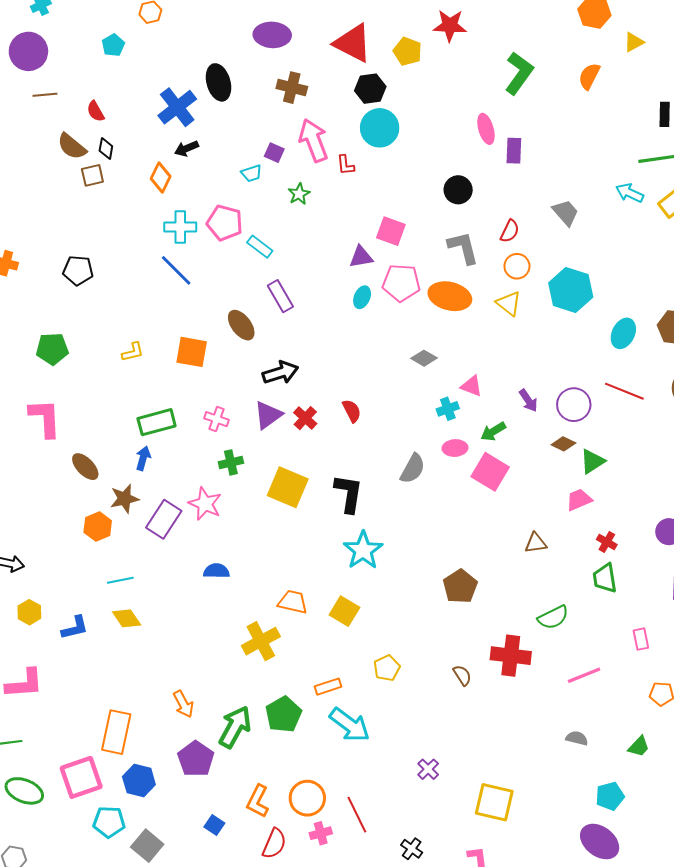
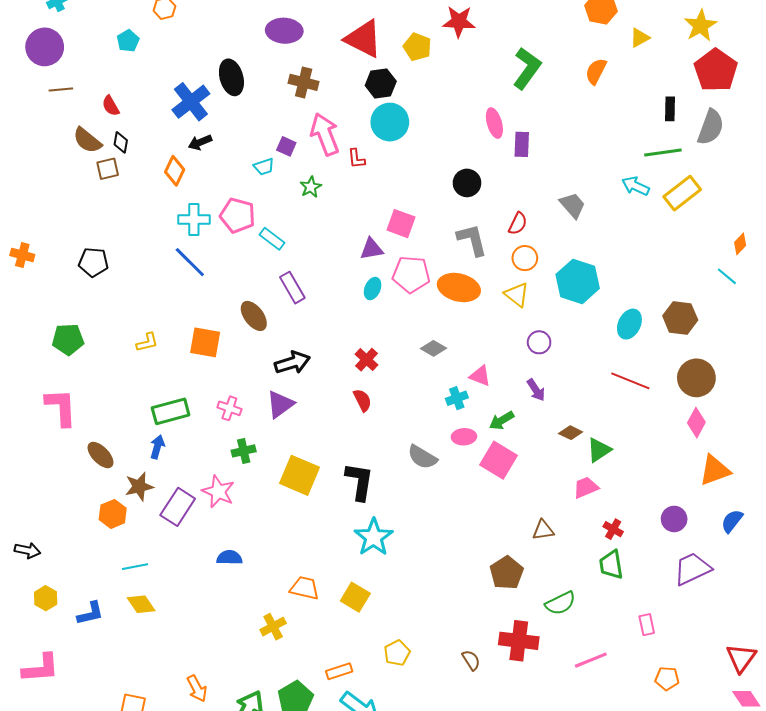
purple circle: (574, 405) -> (539, 342), moved, size x0.7
red cross: (305, 418) -> (366, 360), moved
gray semicircle: (413, 469) -> (422, 457), turned 92
brown pentagon: (460, 586) -> (507, 573), moved
yellow cross: (261, 641) -> (273, 627), size x0.7

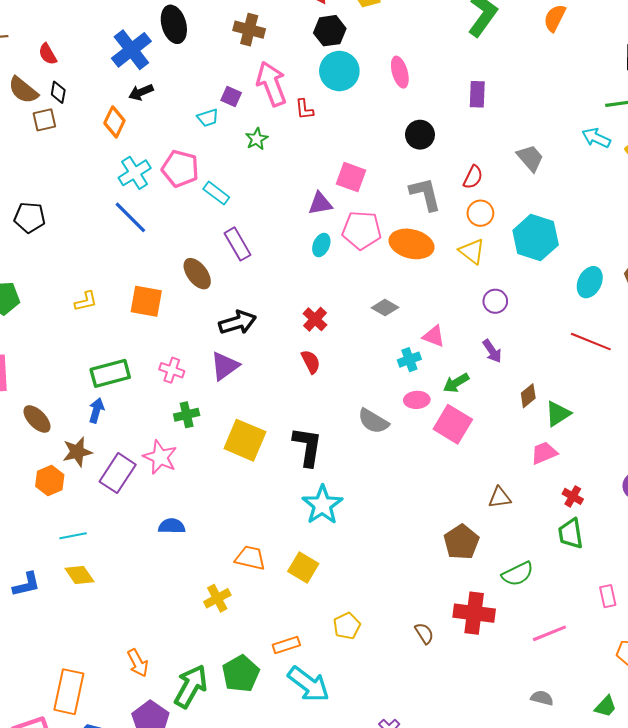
pink ellipse: (494, 123) -> (400, 72), moved
cyan cross: (194, 219) -> (135, 173), turned -32
brown diamond: (571, 433) -> (528, 396), turned -65

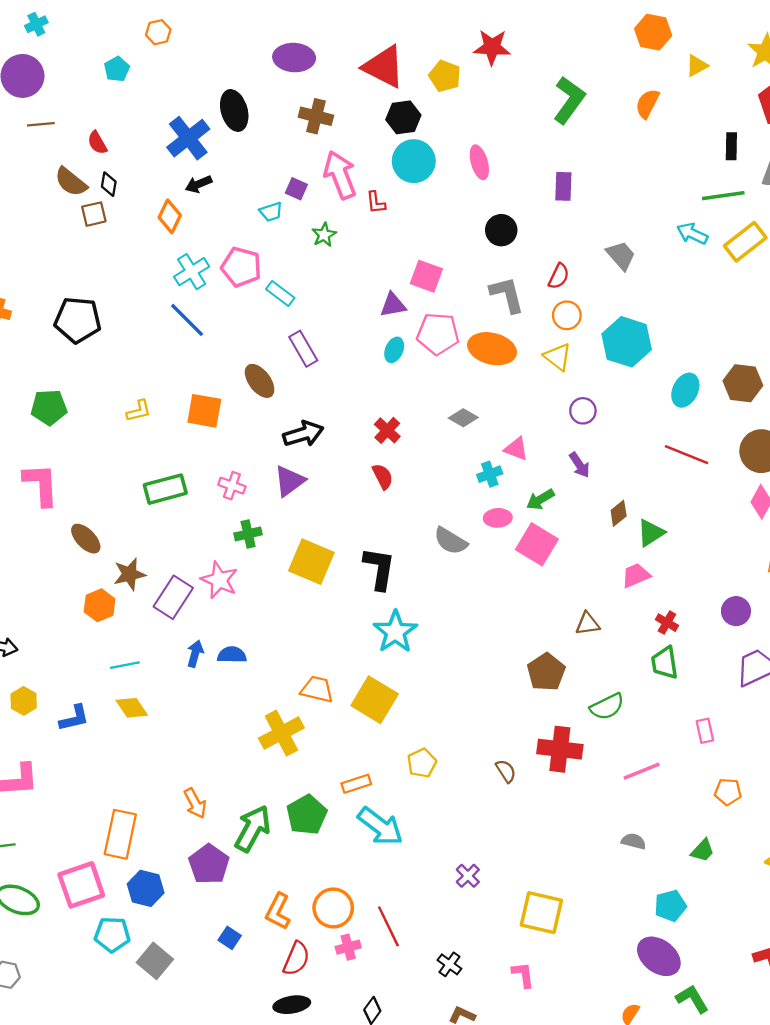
black pentagon: (30, 217) -> (78, 320), size x1.4
blue arrow: (96, 410) -> (195, 654), moved
yellow square: (303, 568) -> (375, 700), size x1.4
yellow cross: (217, 598) -> (281, 733), size x1.5

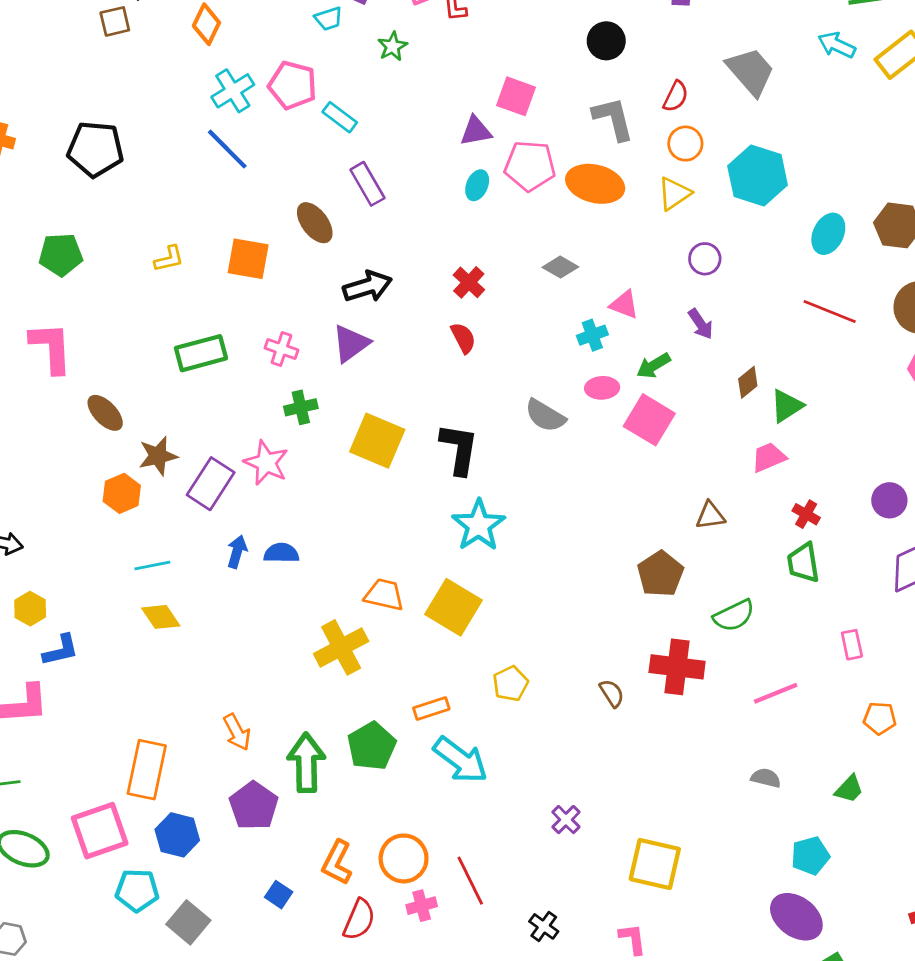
gray trapezoid: (621, 255) -> (751, 71), size x1.4
yellow triangle: (558, 357) -> (674, 194), turned 48
blue L-shape: (74, 718) -> (61, 650), moved
green arrow: (253, 829) -> (306, 763), turned -30

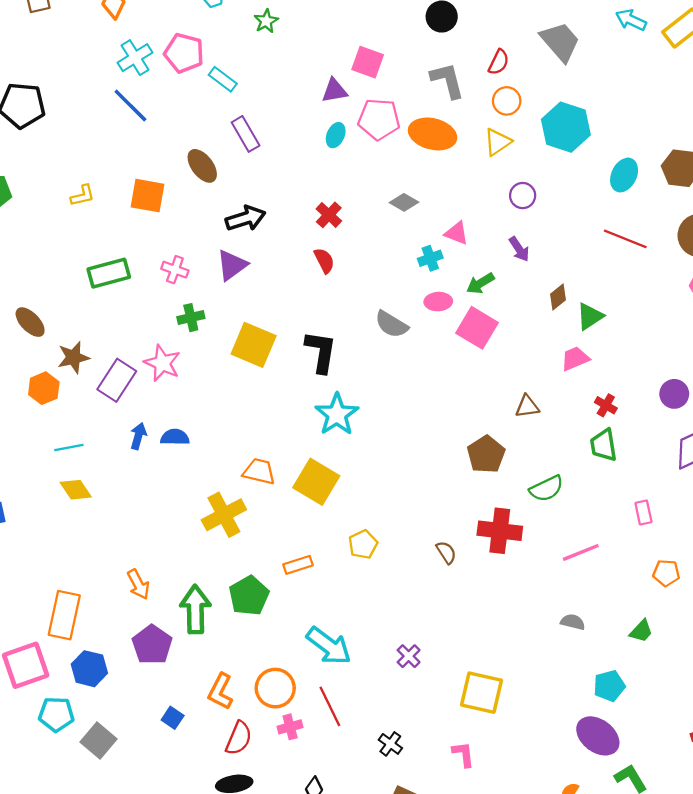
cyan arrow: (460, 760) -> (329, 646), moved

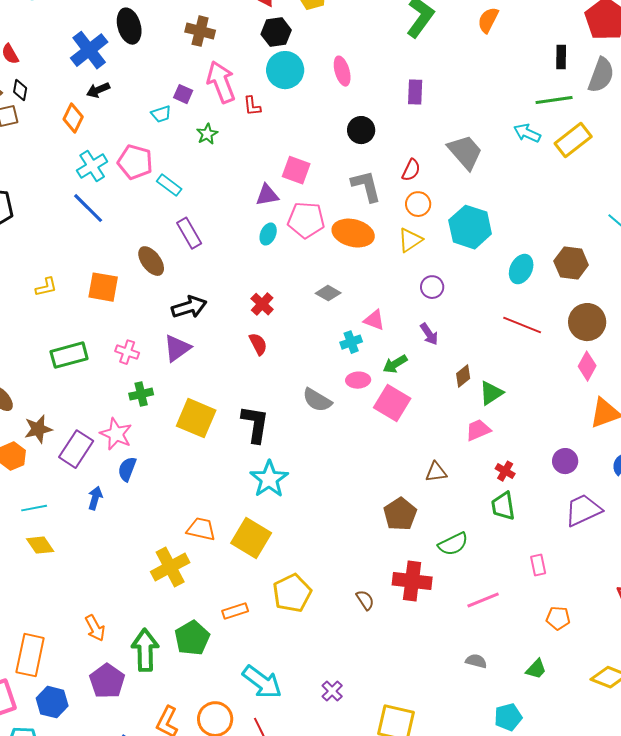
blue semicircle: (175, 437) -> (127, 469), moved, turned -70
yellow pentagon: (363, 544) -> (292, 593), size x1.5

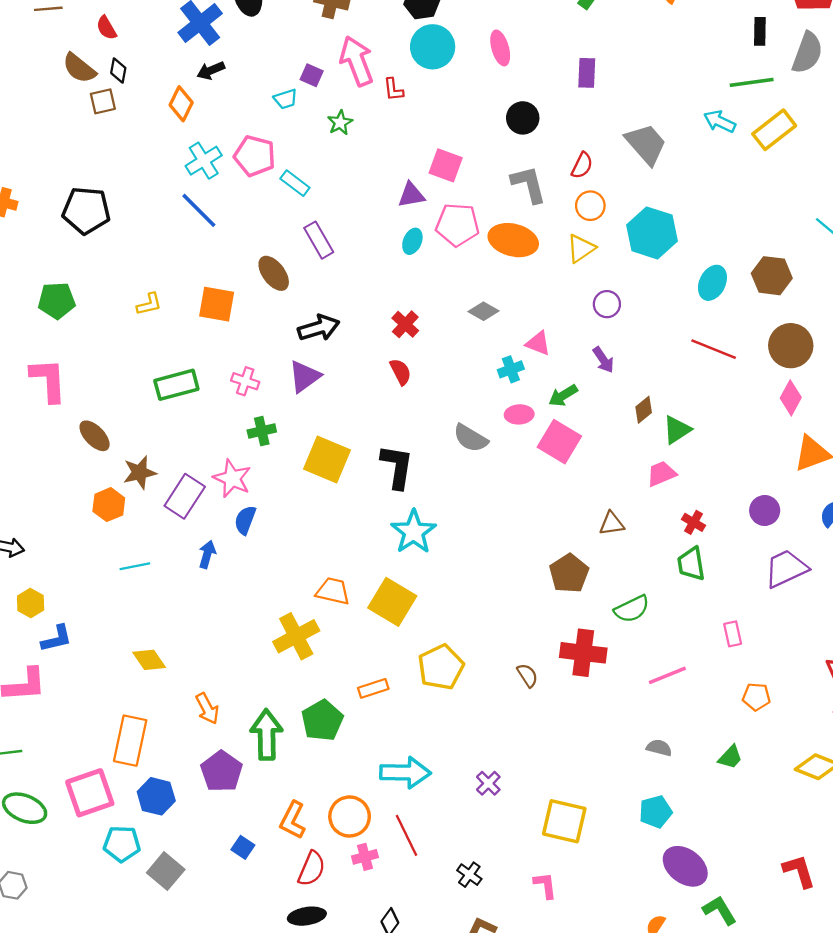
yellow diamond: (40, 545) -> (149, 660), moved
cyan arrow: (262, 682) -> (405, 773), turned -36
cyan pentagon: (508, 717) -> (656, 812), moved

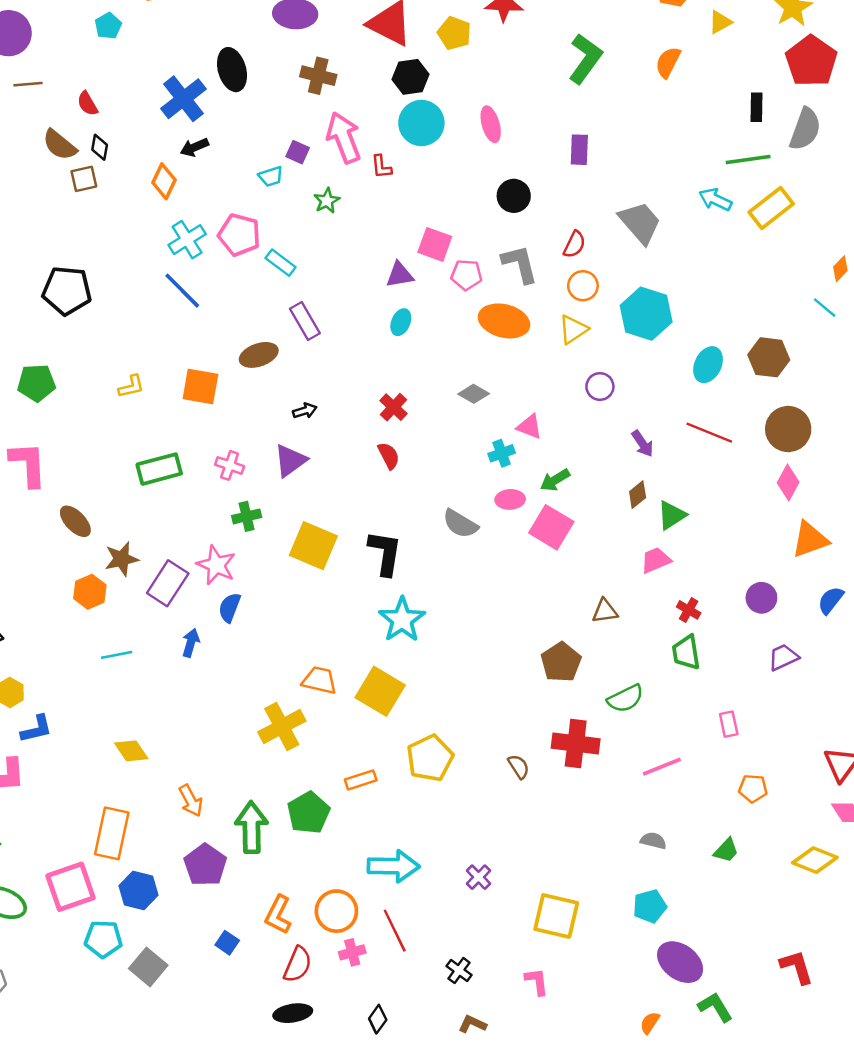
pink pentagon: (457, 225) -> (466, 275), moved, size x0.7
brown ellipse: (274, 273) -> (259, 355), turned -72
black arrow: (319, 328) -> (305, 411), size x0.6
purple arrow: (603, 360) -> (642, 444), moved
purple trapezoid: (786, 569) -> (783, 657), size x0.7

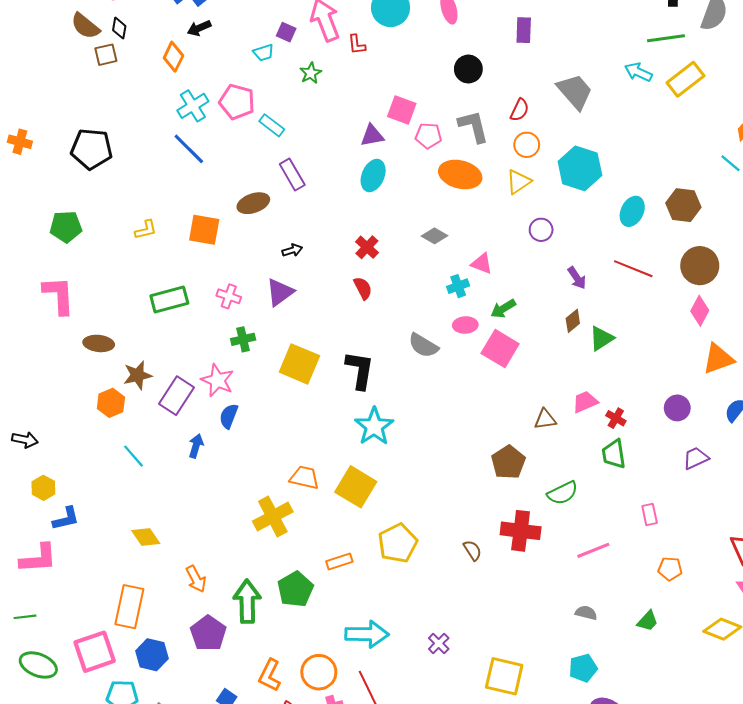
cyan ellipse: (401, 322) -> (373, 176), size x1.4
brown ellipse: (75, 521) -> (99, 343), turned -40
pink trapezoid: (656, 560) -> (585, 402), moved
cyan line: (117, 655) -> (134, 456), turned 60

